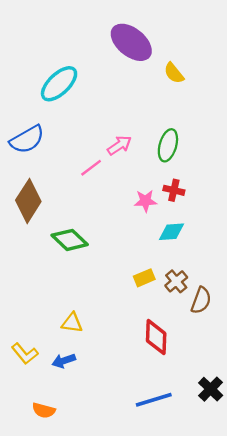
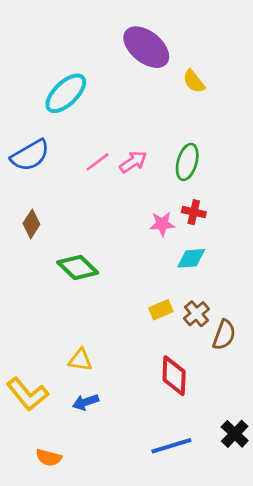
pink line: (91, 168) -> (97, 162), moved
brown diamond: (28, 201) -> (31, 224), size x0.6
yellow L-shape: (25, 354) -> (28, 394), size x1.4
blue arrow: (64, 361) -> (86, 402), moved

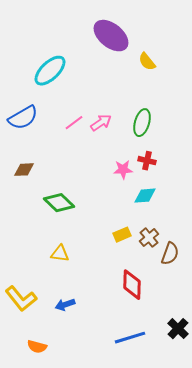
brown diamond: (31, 224) -> (24, 170), turned 55
yellow triangle: (80, 360) -> (60, 254), moved

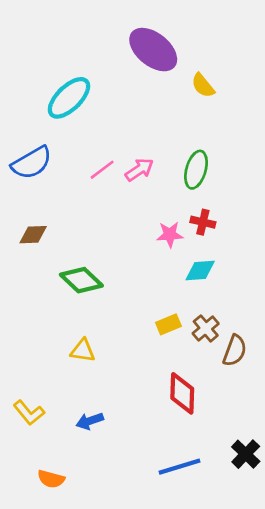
yellow L-shape: (21, 299) -> (29, 413), size x0.7

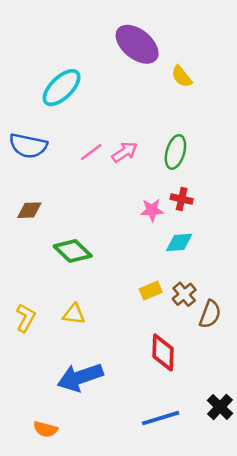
blue semicircle: (32, 163) -> (28, 146), turned 42
yellow L-shape: (29, 413) -> (26, 318), moved, turned -112
blue arrow: (90, 421) -> (80, 377), size x1.8

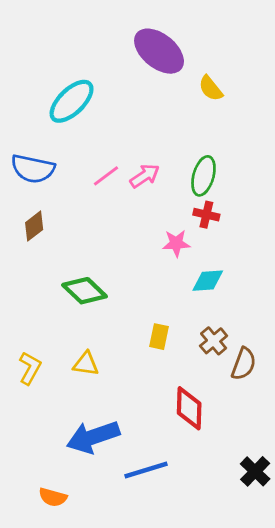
red cross: (182, 199) -> (206, 215), moved
brown diamond: (29, 210) -> (34, 226), moved, turned -35
yellow rectangle: (151, 291) -> (159, 337), moved, turned -55
blue line: (161, 418) -> (146, 470), moved

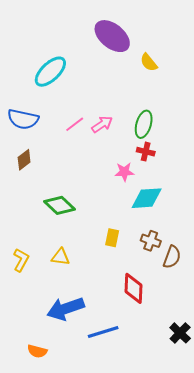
cyan diamond: (208, 281) -> (147, 198), size x1.4
brown cross: (214, 341) -> (151, 241), turned -30

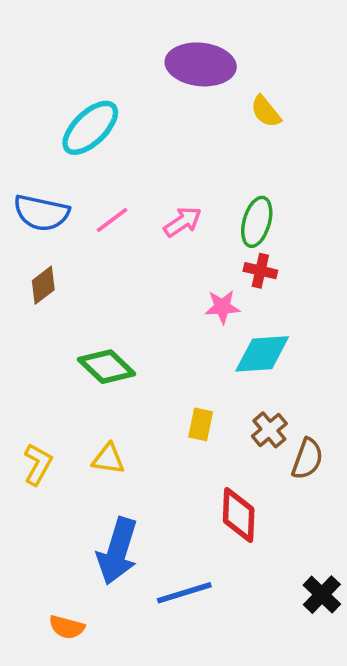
purple ellipse: (112, 36) -> (201, 64), turned -33
pink line: (75, 124) -> (112, 220), moved
brown cross: (151, 241) -> (269, 430), turned 30
blue arrow: (66, 309) -> (117, 551), turned -54

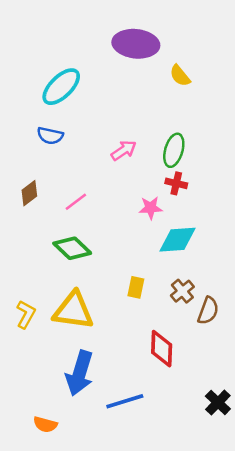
blue semicircle: (41, 213) -> (50, 136), moved, size x0.7
pink line: (112, 220) -> (76, 202), moved
yellow triangle: (108, 459) -> (73, 311), size x1.8

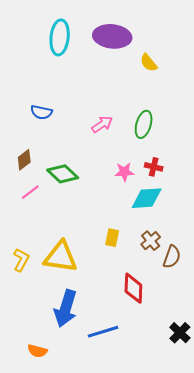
cyan ellipse: (61, 87) -> (60, 37), moved, turned -40
red cross: (176, 183) -> (154, 167), moved
pink line: (76, 202) -> (30, 192), moved
green diamond: (72, 248) -> (63, 174), moved

